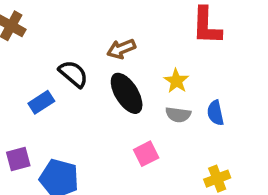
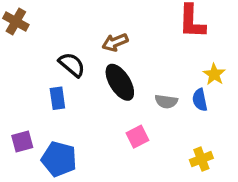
yellow star: (176, 81) -> (214, 74), moved
blue rectangle: (41, 102) -> (57, 98), moved, turned -65

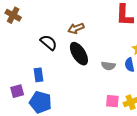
blue rectangle: (57, 98) -> (38, 75), moved
pink square: (137, 137) -> (112, 101), moved, turned 32

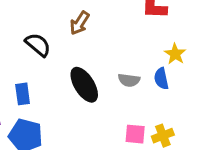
brown arrow: (76, 28) -> (80, 23), turned -35
black ellipse: (79, 54) -> (84, 85), moved

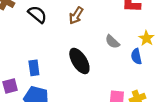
black semicircle: (38, 45) -> (37, 14), moved
gray semicircle: (129, 80) -> (112, 42), moved, turned 35

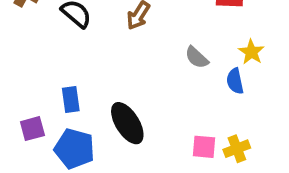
black ellipse: (79, 61) -> (127, 123), moved

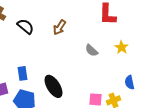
blue semicircle: (235, 81) -> (130, 82), moved

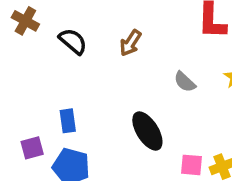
black ellipse: (54, 86) -> (147, 131), moved

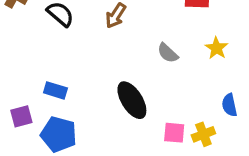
blue rectangle: (68, 121) -> (55, 90), turned -65

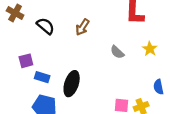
black ellipse: (132, 100) -> (72, 84), moved, turned 50
purple square: (21, 116) -> (26, 61), moved

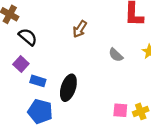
black semicircle: (45, 26) -> (28, 37), moved
purple square: (26, 61) -> (21, 64), turned -32

